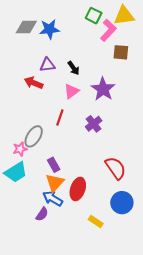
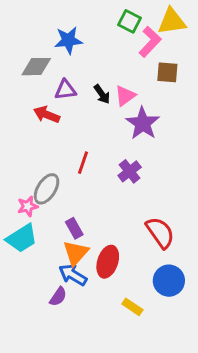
gray diamond: (26, 27) -> (36, 67), moved
pink triangle: (71, 91) -> (125, 96), moved

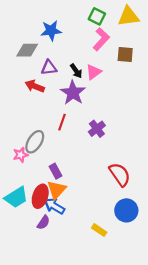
pink L-shape: (150, 42) -> (101, 39), moved
purple star: (143, 123) -> (73, 93), moved
cyan trapezoid: (22, 238) -> (16, 197), moved
red ellipse: (108, 262) -> (40, 196), moved

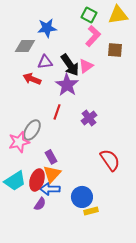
black arrow: (76, 71) -> (70, 65), size x1.6
pink star: (21, 155) -> (19, 142), size x1.5
blue arrow: (54, 206) -> (50, 189), turned -30
blue circle: (126, 210) -> (82, 197), moved
yellow rectangle: (99, 230) -> (91, 211), turned -48

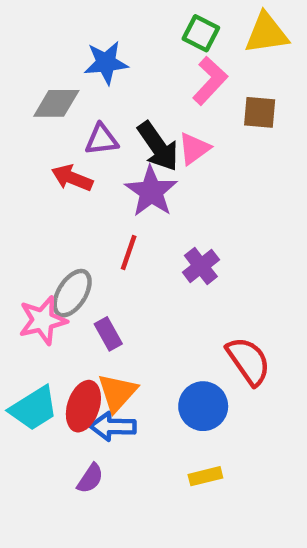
purple rectangle: (51, 157) -> (108, 334), moved
blue circle: (82, 197) -> (203, 406), moved
purple semicircle: (40, 204) -> (90, 478), moved

